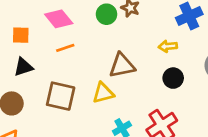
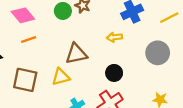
black circle: (173, 78) -> (114, 73), moved

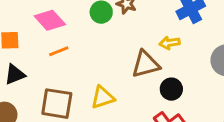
brown triangle: (76, 54) -> (146, 64), moved

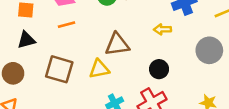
brown triangle: (146, 64) -> (117, 44), moved

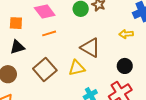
brown triangle: (117, 44) -> (90, 48), turned 40
brown square: (59, 69) -> (45, 70), turned 35

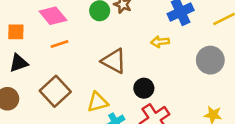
black circle: (125, 66) -> (144, 88), moved
yellow triangle: (77, 68) -> (98, 102), moved

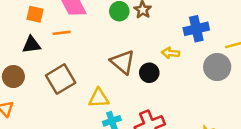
orange line: (60, 44) -> (62, 33), moved
gray circle: (210, 60) -> (217, 67), moved
black circle: (144, 88) -> (149, 73), moved

